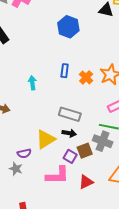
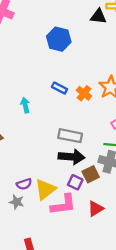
blue rectangle: (65, 71) -> (59, 88), turned -64
black arrow: (69, 133) -> (71, 157), size x1.6
yellow triangle: (46, 139) -> (45, 189), moved

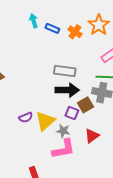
cyan arrow: (25, 105) -> (34, 21), moved
gray star: (17, 202) -> (63, 131), moved
pink L-shape: (63, 205) -> (64, 149), moved

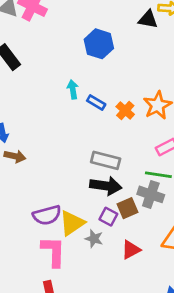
purple semicircle: (26, 117) -> (47, 215), size x1.5
pink L-shape: (64, 149) -> (53, 252), moved, turned -85

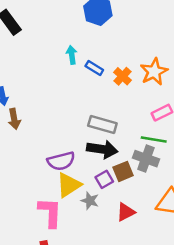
brown arrow: (15, 156) -> (14, 119), turned 66
purple semicircle: (47, 215) -> (61, 161), moved
purple square: (108, 217) -> (104, 179), turned 30

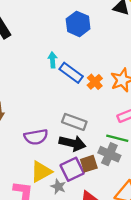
blue rectangle: (94, 68) -> (71, 73), size x1.5
purple semicircle: (61, 161) -> (36, 137), moved
purple square: (104, 179) -> (72, 169), size x1.5

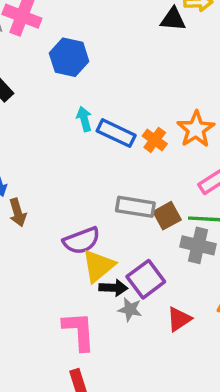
blue hexagon: (78, 24) -> (69, 57), moved
black arrow: (72, 143) -> (113, 288), moved, size x0.7
brown square: (89, 164) -> (167, 216), moved
yellow triangle: (41, 172) -> (98, 266), moved

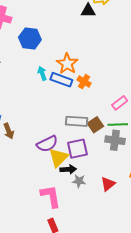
orange star: (196, 129) -> (67, 64), moved
purple square: (146, 279) -> (77, 149), moved, turned 30

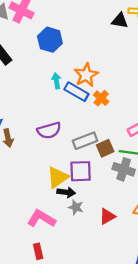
gray rectangle: (77, 121) -> (85, 141), turned -35
purple semicircle: (47, 144) -> (49, 130), moved
pink L-shape: (51, 196) -> (41, 219), turned -60

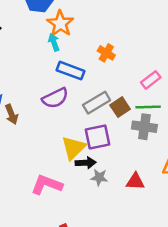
orange star: (86, 75) -> (60, 24), moved
blue rectangle: (76, 92) -> (70, 71), moved
red triangle: (107, 216) -> (135, 181), turned 42
pink L-shape: (41, 219) -> (47, 185), moved

